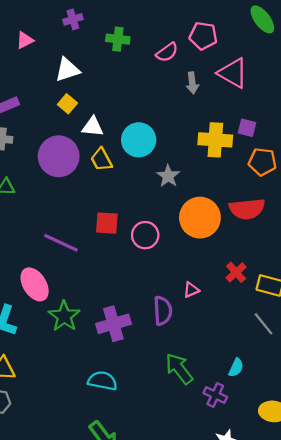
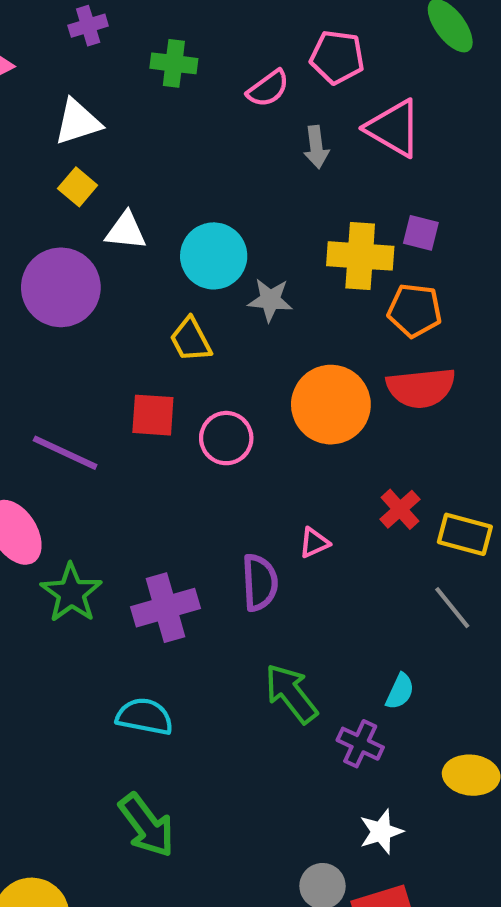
yellow trapezoid: (101, 160) -> (191, 340), moved
orange pentagon: (262, 162) -> (415, 310), moved
gray star: (168, 176) -> (270, 300), moved, turned -30

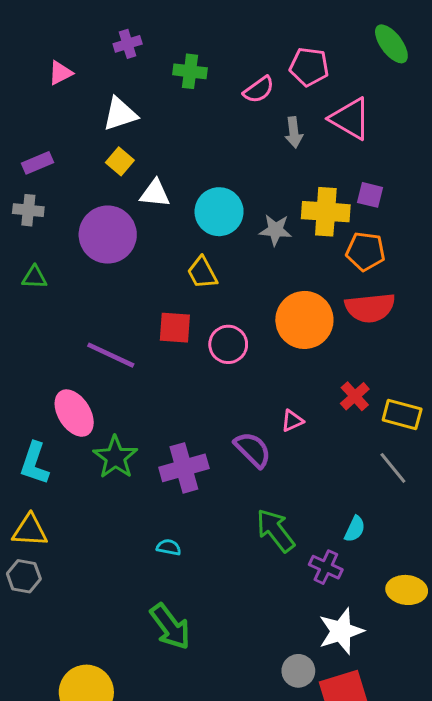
gray star: (270, 300) -> (275, 230), moved
purple semicircle: (260, 583) -> (253, 450), turned -42
cyan semicircle: (145, 716) -> (169, 547), size x0.6
white star: (381, 832) -> (341, 631), size x1.4

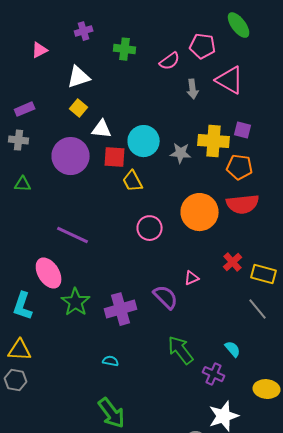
green ellipse: (391, 44) -> (239, 25), moved
red square: (175, 328) -> (115, 157), moved
cyan semicircle: (355, 529) -> (233, 349), turned -66

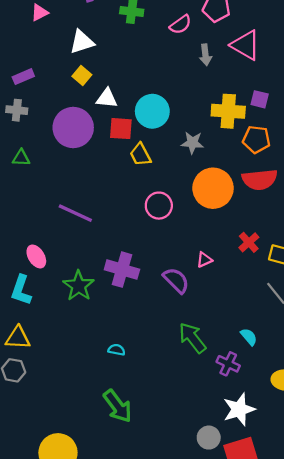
gray star: (181, 153) -> (192, 143), moved
pink ellipse: (49, 273) -> (36, 257), moved, size x0.7
purple cross: (121, 309) -> (122, 270), moved, turned 32

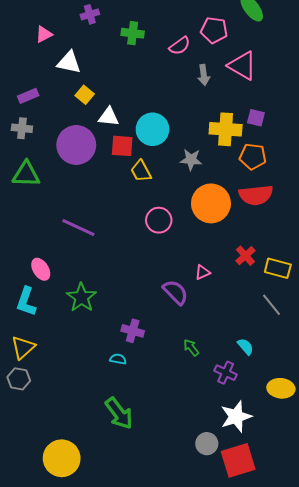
white triangle: (82, 42) -> (69, 62), moved, turned 30
green triangle: (21, 158) -> (26, 174), size x1.6
purple cross: (122, 270) -> (133, 331), moved, size x0.7
yellow triangle: (18, 338) -> (23, 348), turned -45
green arrow: (192, 338) -> (191, 348), size x0.6

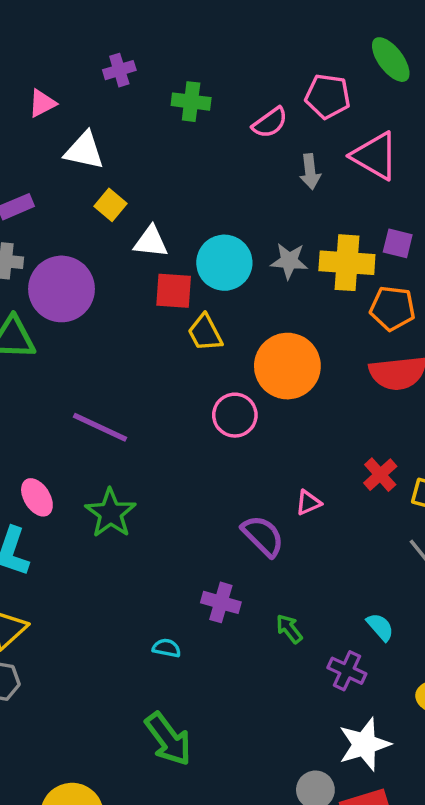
purple circle: (76, 145) -> (61, 289), moved
gray star: (191, 160) -> (289, 261), moved
orange circle: (211, 203) -> (287, 366), moved
green star: (81, 297) -> (111, 513), moved
purple cross: (133, 331) -> (221, 602), moved

